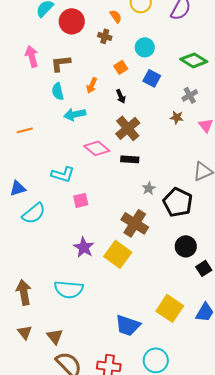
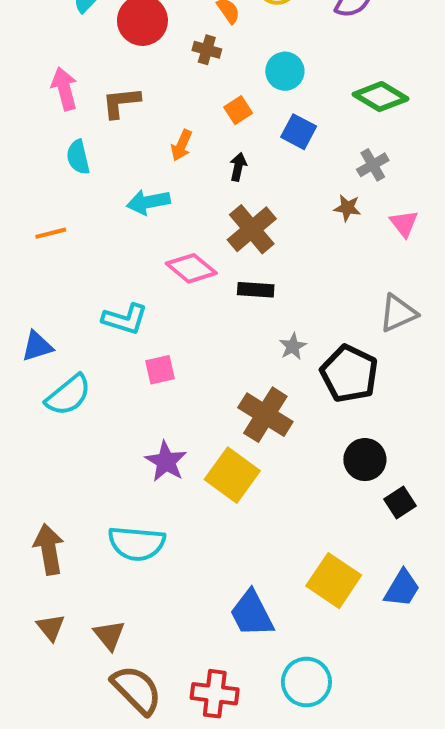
cyan semicircle: (58, 91) -> (78, 157), moved
black arrow: (121, 96) -> (238, 167), turned -144
blue trapezoid: (128, 325) -> (252, 614), turned 44

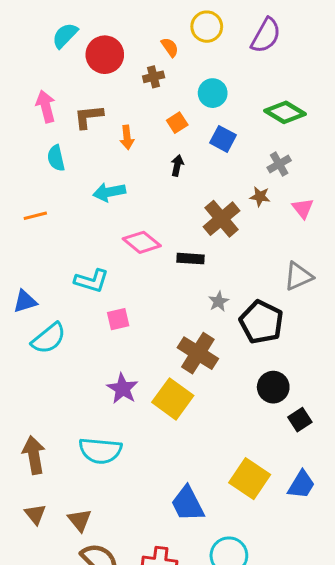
brown cross: (207, 50) -> (154, 77), turned -30
orange arrow: (181, 145) -> (127, 137), moved, turned -30
brown cross: (252, 229) -> (222, 219), moved

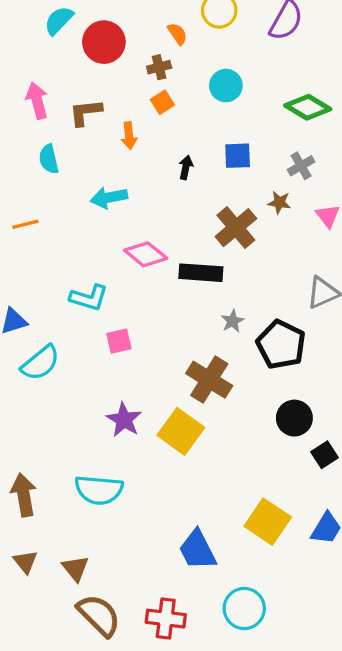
orange square: (177, 123) -> (162, 102), moved
blue square: (223, 139) -> (238, 156), moved, turned -30
black rectangle: (190, 259) -> (201, 273), size x1.4

